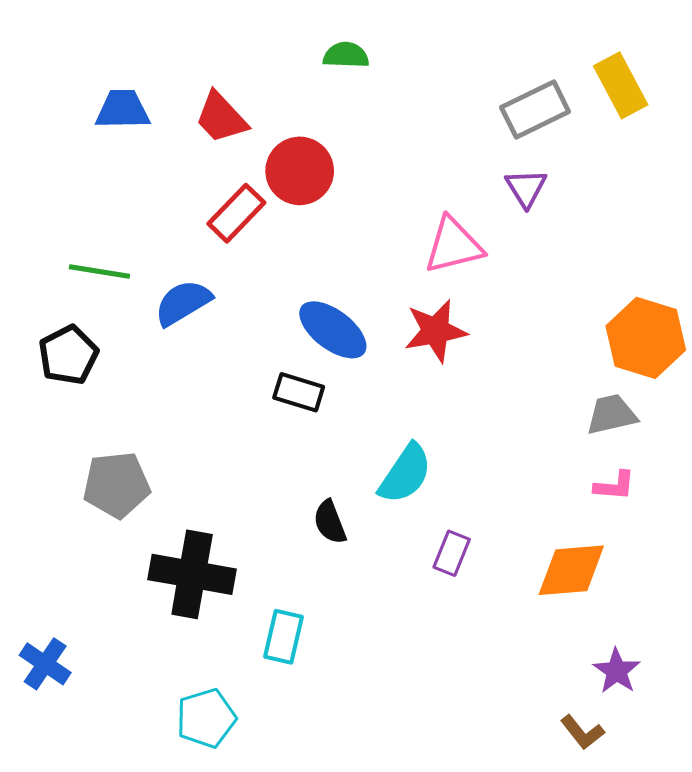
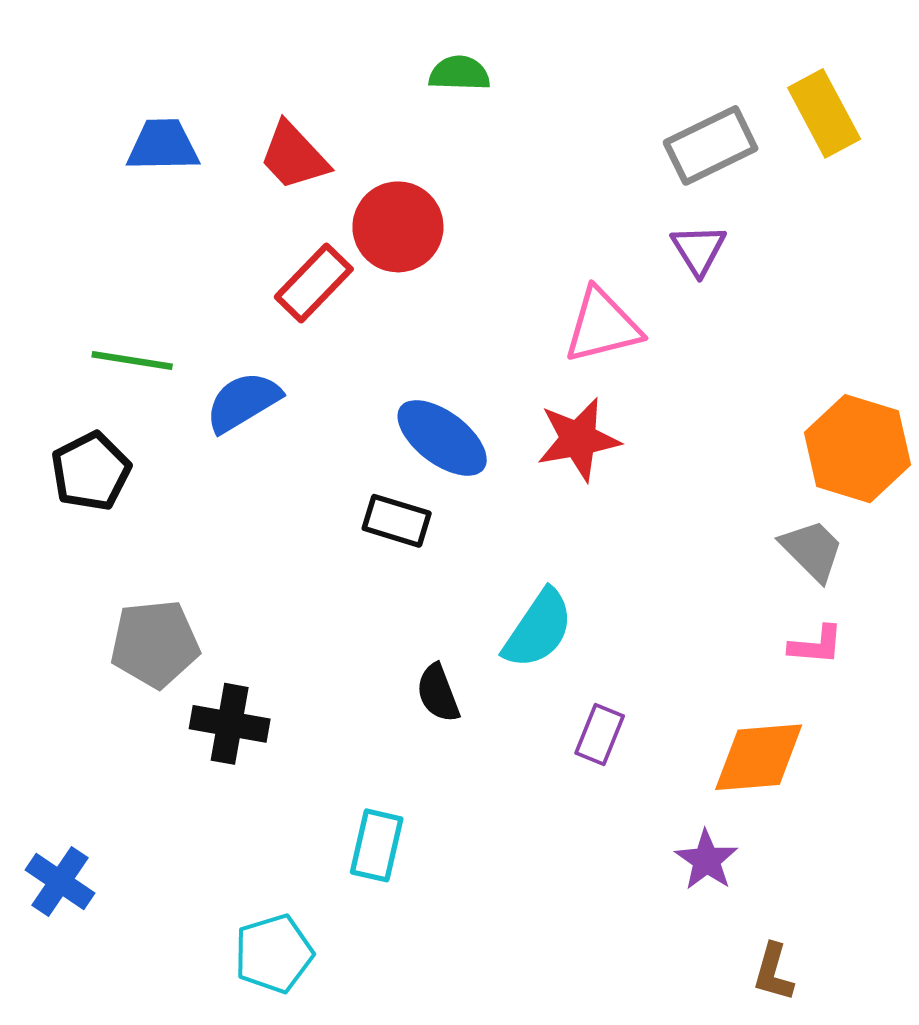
gray trapezoid: (612, 414) -> (812, 550), turned 58
black cross: (192, 574) -> (230, 724), moved, size x0.7
purple star: (617, 671) -> (707, 860), moved
brown L-shape: (582, 732) -> (773, 972), turned 54

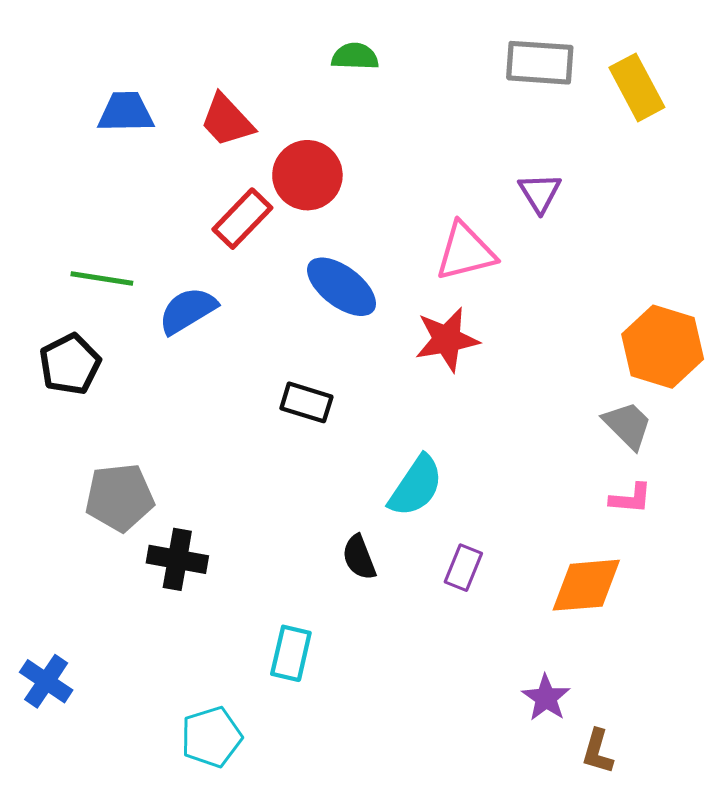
gray rectangle: (711, 145) -> (540, 63), moved, turned 30
blue ellipse: (442, 438) -> (342, 287), moved
black semicircle: (438, 693) -> (359, 557), moved
purple star: (707, 860) -> (546, 698), moved

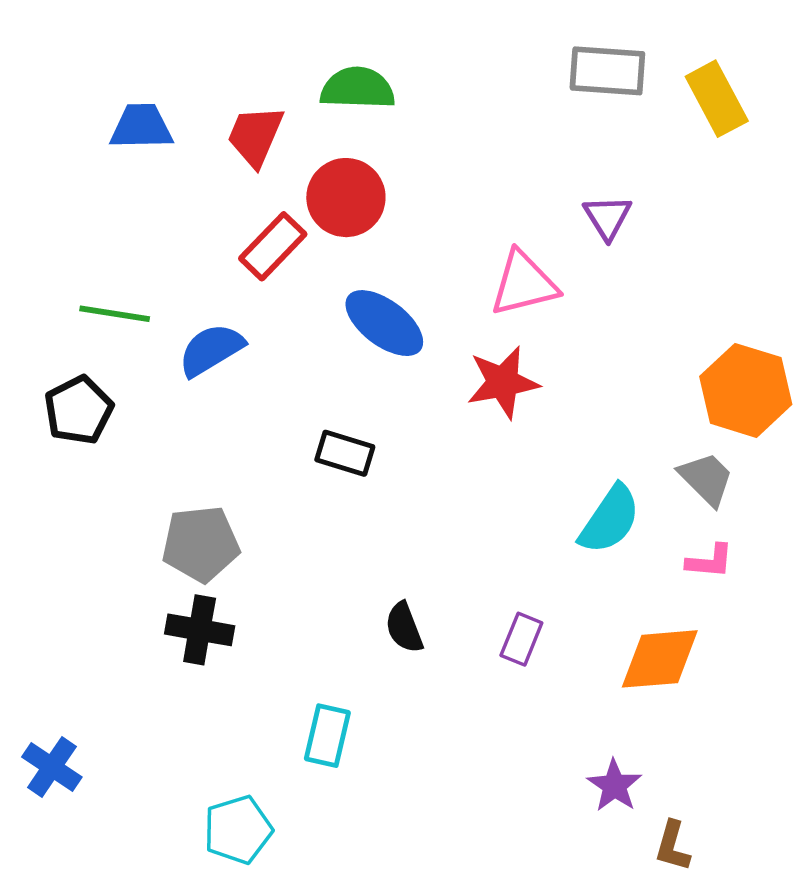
green semicircle: (355, 56) -> (358, 88), moved, size x1.4
red trapezoid: (227, 120) -> (255, 136), turned 66
cyan semicircle: (416, 486) -> (610, 519), moved
gray pentagon: (119, 497) -> (201, 544), moved

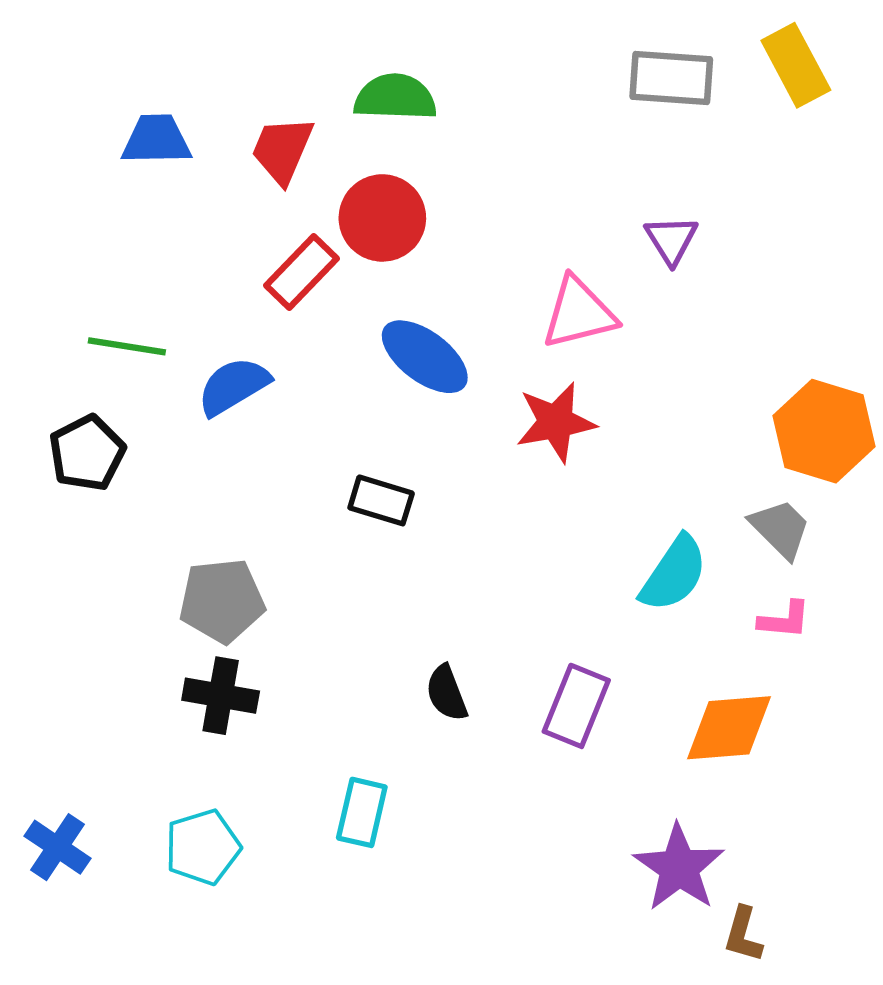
yellow rectangle: (717, 99) -> (796, 65), moved
purple rectangle: (521, 639) -> (576, 706), size x1.4
purple star: (614, 786) -> (679, 868), size x1.5
cyan pentagon: (238, 830) -> (203, 847), moved

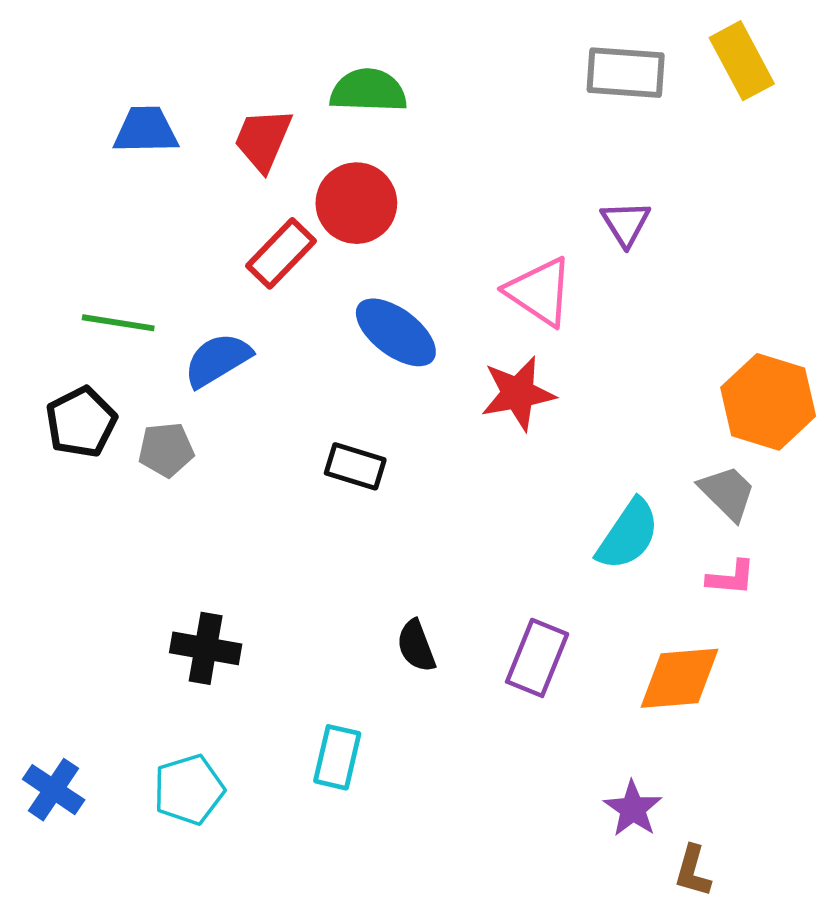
pink triangle: (579, 313) -> (539, 292), turned 48
gray pentagon: (222, 601) -> (166, 450), moved, size x0.7
purple star: (679, 868) -> (633, 809), size x0.7

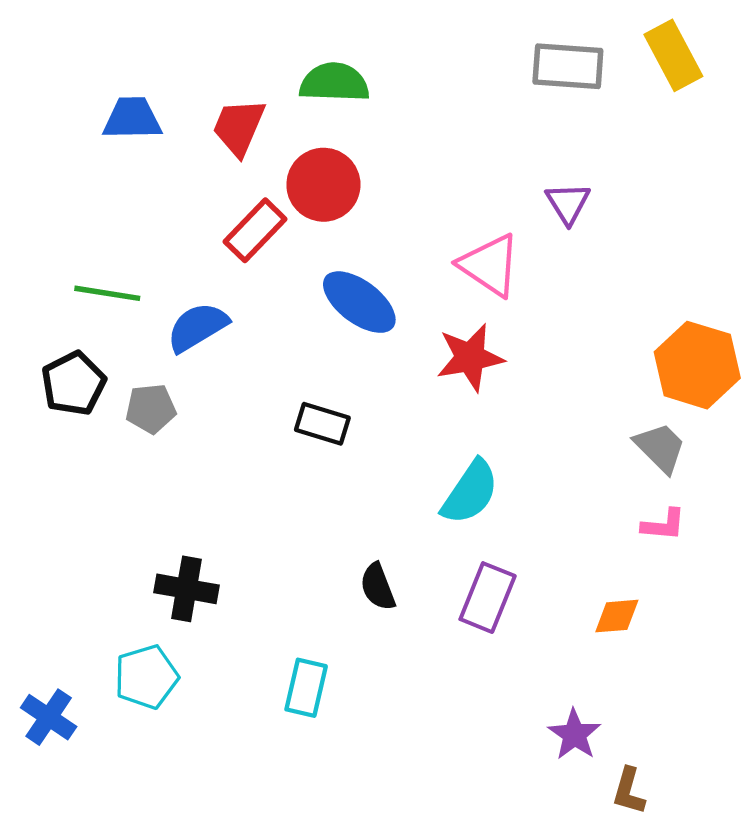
cyan semicircle: (628, 535) -> (470, 492), moved
orange diamond: (680, 678) -> (617, 616), size x0.6
cyan pentagon: (189, 790) -> (146, 677), moved

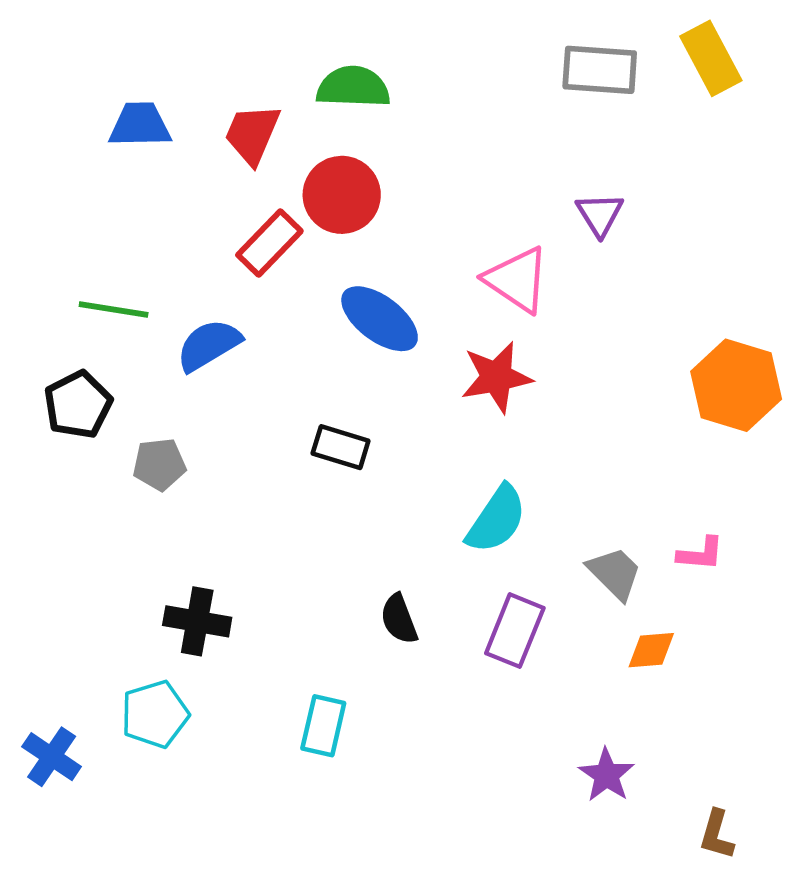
gray pentagon: (151, 409) -> (159, 464), moved
gray trapezoid: (660, 448) -> (615, 573), moved
brown L-shape: (629, 791) -> (717, 835), moved

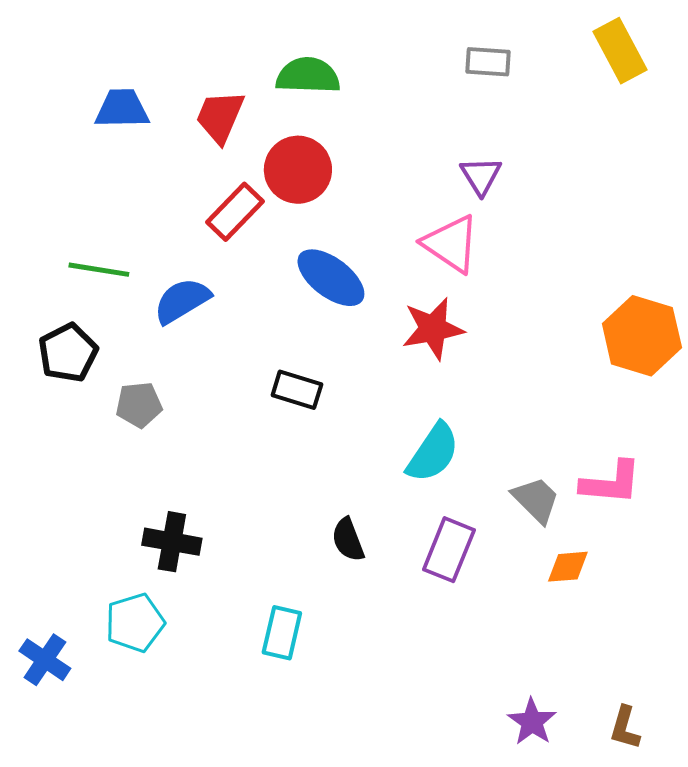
gray rectangle: (600, 70) -> (488, 62), moved, size x0.7
purple triangle: (600, 214) -> (481, 176), moved
pink L-shape: (701, 554) -> (611, 483), size x1.5
purple star: (607, 775) -> (532, 722), moved

